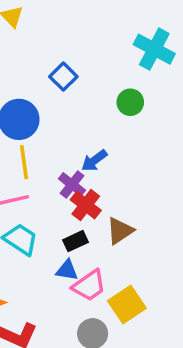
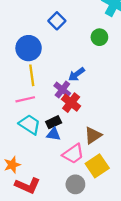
brown triangle: (120, 231) -> (93, 135), moved
black rectangle: (75, 241) -> (54, 122), moved
blue triangle: (67, 270) -> (54, 134), moved

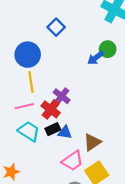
green circle: (99, 37) -> (108, 49), moved
blue arrow: (77, 74) -> (96, 58), moved
red cross: (71, 103) -> (51, 109), moved
blue triangle: (54, 134) -> (65, 132), moved

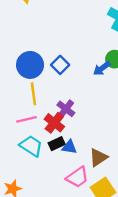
blue square: (56, 27) -> (60, 65), moved

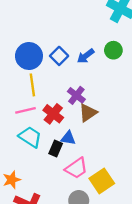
blue arrow: (102, 68) -> (86, 56), moved
purple cross: (66, 109) -> (76, 95), moved
black rectangle: (57, 144) -> (56, 149), moved, turned -42
brown triangle: (98, 157) -> (88, 113), moved

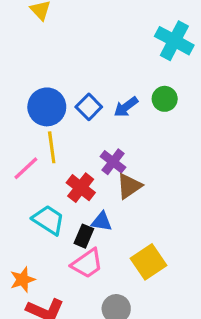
pink line: (26, 110) -> (26, 168), moved, turned -30
pink trapezoid: (76, 168) -> (87, 263), moved
yellow square: (102, 181) -> (149, 262), moved

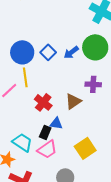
green circle: (165, 99) -> (95, 47), size x1.6
purple cross: (113, 162) -> (93, 84), moved, turned -35
cyan trapezoid: (48, 220) -> (22, 142), moved

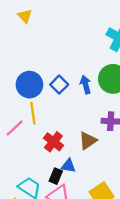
blue arrow: (71, 52) -> (85, 85), turned 112

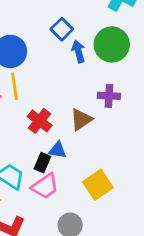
blue square: (59, 85) -> (62, 29), moved

